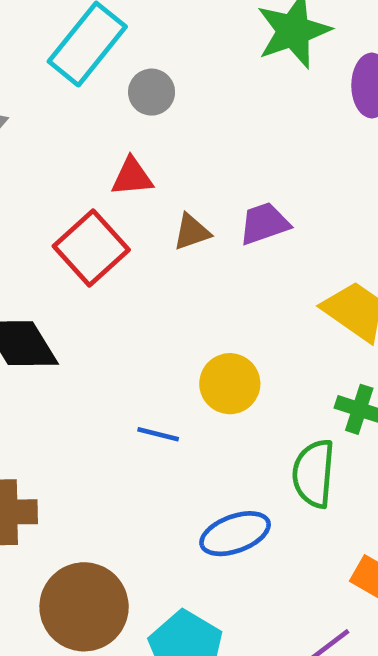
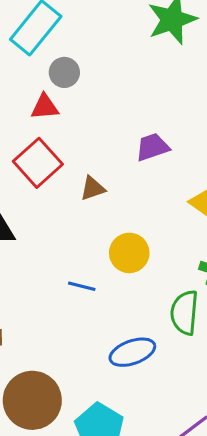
gray circle: (152, 92) -> (64, 72), moved
red triangle: (132, 177) -> (45, 107), moved
brown triangle: (192, 232) -> (93, 188), moved

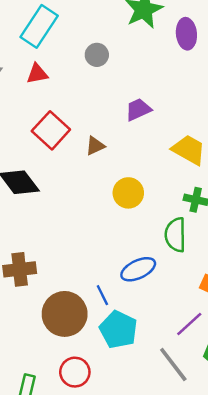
gray circle: (64, 72) -> (97, 55), moved
red triangle: (45, 107) -> (37, 74), moved
blue line: (82, 286) -> (102, 295), moved, turned 55

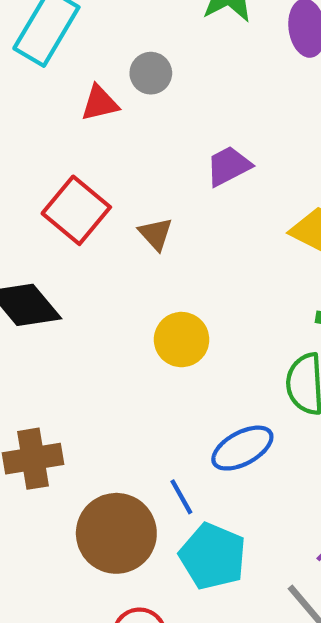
red triangle: (37, 74) -> (100, 103), moved
brown triangle: (95, 146) -> (156, 234), turned -45
yellow circle: (128, 193) -> (182, 340), moved

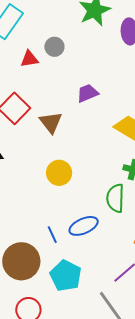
brown triangle: (156, 234) -> (51, 122), size x1.4
blue line: (181, 497) -> (52, 235), moved

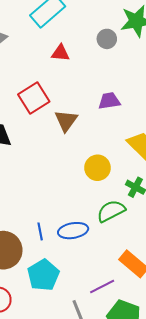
gray circle: (54, 47) -> (107, 39), moved
yellow circle: (59, 173) -> (97, 168), moved
green semicircle: (115, 198) -> (111, 211), turned 48

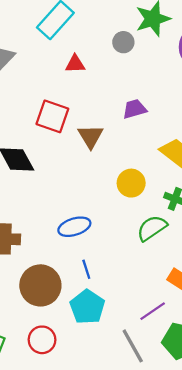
red square: (34, 98) -> (52, 116), turned -32
blue line: (40, 231) -> (86, 269), moved
blue ellipse: (73, 231) -> (74, 227), moved

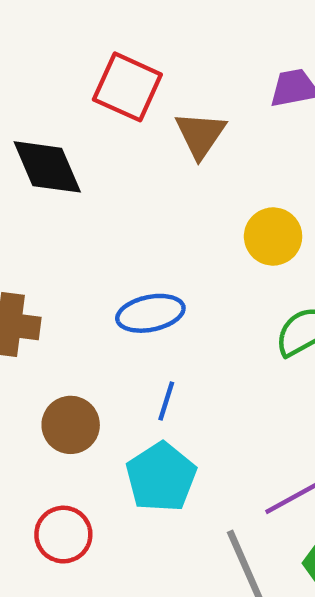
blue line: (86, 269) -> (166, 401), turned 30
brown circle: (40, 285) -> (71, 425), size x0.7

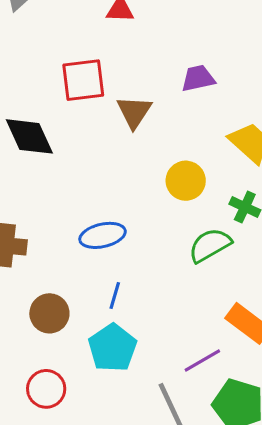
red square: (127, 87) -> (83, 80), turned -30

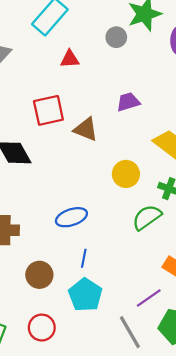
brown triangle: (134, 112) -> (86, 129), turned -36

